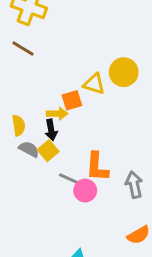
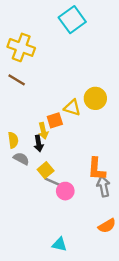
yellow arrow: (57, 114) -> (43, 131), turned 77
yellow square: (48, 151) -> (46, 170), moved
orange L-shape: (97, 167) -> (97, 169), moved

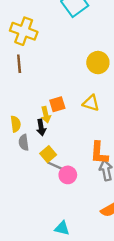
brown line: (17, 80) -> (19, 64), turned 54
yellow circle: (95, 98) -> (98, 63), moved
yellow triangle: (72, 108) -> (91, 103), moved
gray semicircle: (21, 159) -> (24, 142), turned -126

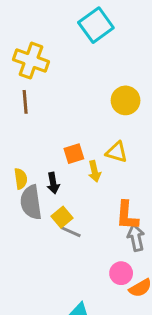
yellow arrow: (46, 115) -> (95, 171), moved
gray semicircle: (24, 142) -> (31, 202), size x1.6
pink circle: (68, 175) -> (121, 273), moved

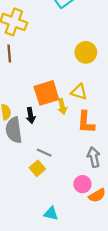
orange square: (74, 154) -> (46, 93), size x1.6
orange L-shape: (127, 216) -> (86, 122), moved
yellow square: (62, 217) -> (37, 168), moved

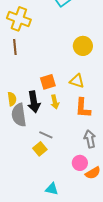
orange square: (46, 93) -> (48, 82), size x0.7
yellow arrow: (62, 106) -> (55, 102), moved
black arrow: (31, 115) -> (34, 102), size x1.5

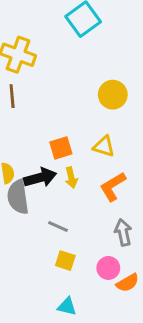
black arrow: (34, 102) -> (40, 178), turned -95
orange L-shape: (83, 108) -> (113, 187), turned 55
yellow square: (40, 149) -> (65, 261), moved, turned -32

